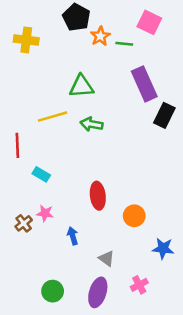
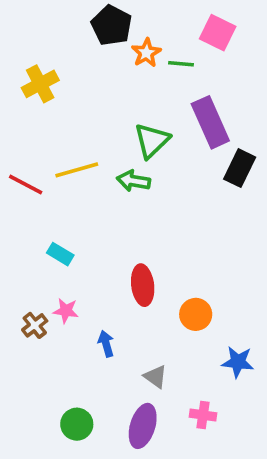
yellow cross: (26, 40) -> (40, 84), moved, turned -35
green triangle: (81, 86) -> (152, 141), moved, turned -40
red line: (17, 145) -> (26, 185), moved, turned -60
pink cross: (139, 285) -> (203, 415), turned 36

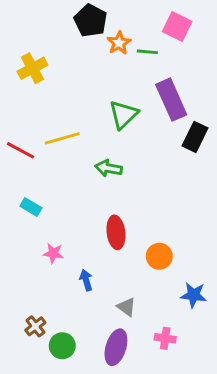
green arrow: (134, 181) -> (108, 168), moved
cyan rectangle: (60, 254) -> (31, 207), moved
brown cross: (35, 325) -> (35, 326), moved

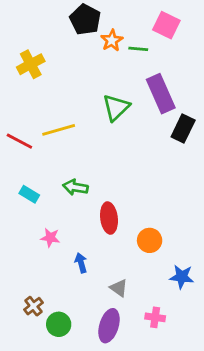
green arrow: (108, 168) -> (75, 187), moved

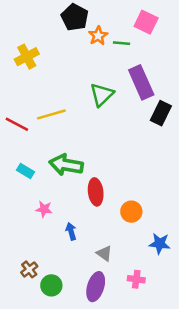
green arrow: (75, 187) -> (66, 165), size x1.5

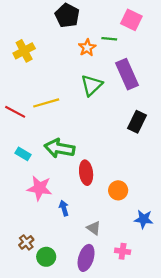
orange star: (98, 36) -> (87, 48), moved
black rectangle: (161, 113) -> (137, 122), moved
pink star: (44, 209) -> (40, 188), size x1.6

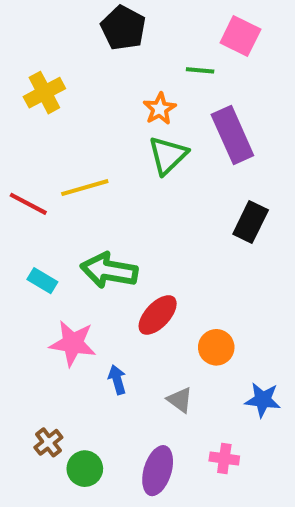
orange star: (87, 48) -> (160, 109), moved
red ellipse: (86, 173) -> (158, 315), turned 50
gray triangle: (94, 228) -> (180, 400), moved

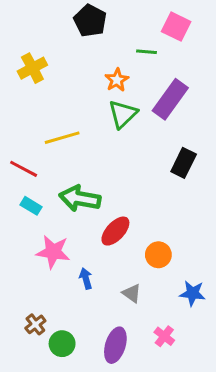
purple rectangle: (232, 135) -> (170, 99), turned 60
red line: (28, 204) -> (24, 169), moved
pink cross: (224, 459) -> (164, 336), turned 30

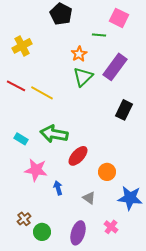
yellow line: (62, 138) -> (42, 93), turned 45
red line: (24, 169) -> (16, 86), moved
blue star: (192, 293) -> (130, 198), size x1.4

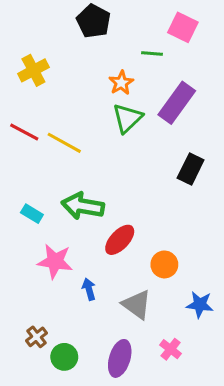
gray triangle: (89, 198) -> (137, 305), size x1.5
blue star: (130, 198) -> (200, 305), size x0.7

